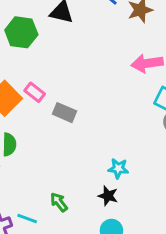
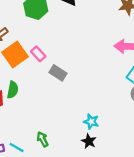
black star: (108, 196) -> (89, 141), moved

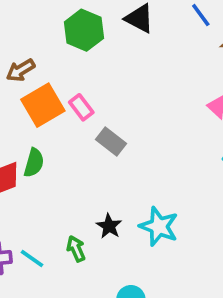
cyan star: (91, 122) -> (159, 226), size x1.5
black star: (89, 141) -> (109, 226), moved

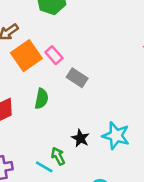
green semicircle: (34, 163) -> (41, 99), moved
cyan line: (32, 259) -> (44, 167), moved

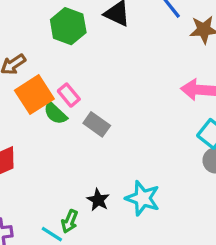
green semicircle: (41, 99) -> (55, 113), moved, turned 120
green arrow: (58, 156) -> (70, 221), turned -132

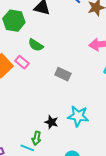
green semicircle: (55, 113) -> (36, 45), moved
gray rectangle: (97, 124) -> (63, 74), moved

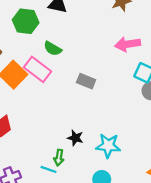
pink rectangle: (22, 62) -> (37, 69), size x1.6
cyan star: (78, 116) -> (108, 146), moved

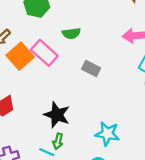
green semicircle: (53, 49) -> (71, 33), moved, turned -42
black star: (75, 138) -> (57, 115), moved, size x1.6

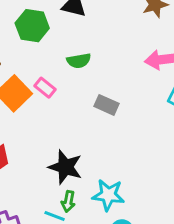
pink rectangle: (44, 53) -> (45, 88), size x0.6
cyan star: (107, 134) -> (108, 195), moved

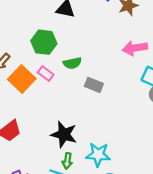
green hexagon: (32, 26) -> (44, 42), moved
green semicircle: (79, 61) -> (72, 63), moved

